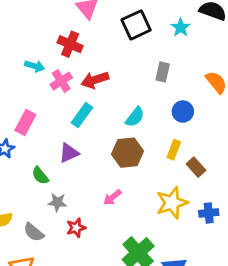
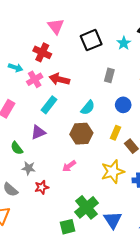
red arrow: (95, 80) -> (59, 79), turned 30

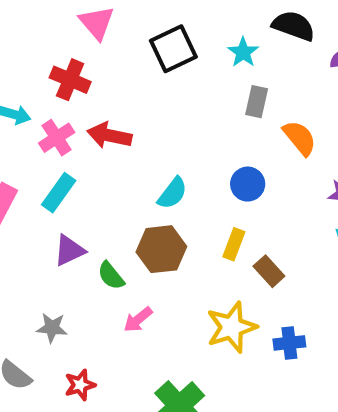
gray rectangle: (109, 75) -> (257, 102), moved
cyan rectangle: (49, 105) -> (59, 193), moved
green semicircle: (17, 148) -> (111, 276), moved
red star: (42, 187) -> (80, 385), moved

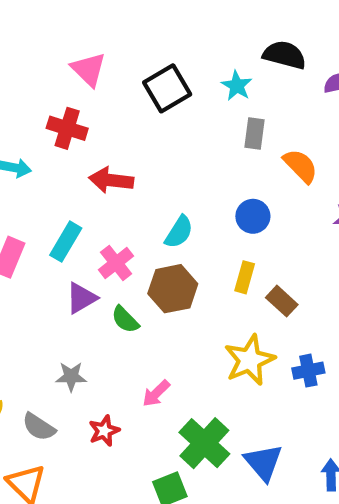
pink cross: (57, 138) -> (116, 263), moved
pink arrow: (138, 320) -> (156, 393), moved

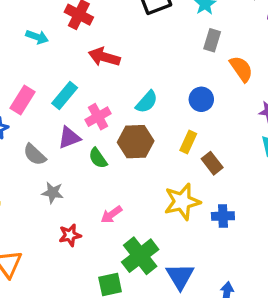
gray semicircle: (39, 427) -> (35, 155), moved

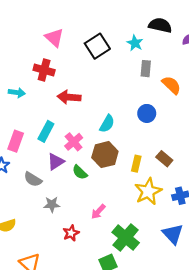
yellow rectangle: (188, 142) -> (136, 164), moved
blue triangle: (180, 276) -> (173, 234), moved

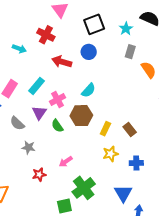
blue circle: (147, 113) -> (89, 52), moved
purple triangle: (56, 162) -> (39, 113), turned -35
yellow star: (148, 191) -> (110, 154), size x0.7

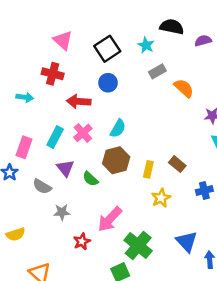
gray rectangle: (130, 52) -> (157, 71), turned 56
pink cross: (58, 100) -> (83, 133), moved
pink arrow: (66, 162) -> (110, 219), size x1.6
blue cross: (136, 163) -> (204, 191), moved

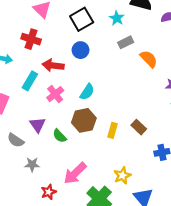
cyan rectangle: (55, 137) -> (30, 81), moved
yellow star: (161, 198) -> (122, 175), moved

